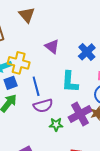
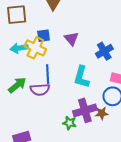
blue square: (11, 83) -> (44, 36), moved
purple semicircle: (43, 106) -> (40, 90), moved
green star: (56, 124) -> (69, 123), moved

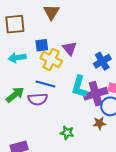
yellow cross: (35, 48) -> (51, 59), moved
blue line: (48, 74) -> (45, 84), turned -72
purple cross: (85, 110) -> (96, 94), moved

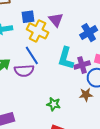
blue line: (45, 84) -> (32, 55), turned 42
purple cross: (96, 94) -> (82, 65), size x0.7

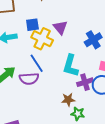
purple cross: (82, 65) -> (85, 82), moved
brown star: (86, 95) -> (68, 100), moved
green star: (54, 104) -> (78, 114), moved

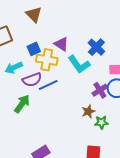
blue line: (37, 63) -> (48, 85), turned -66
cyan L-shape: (71, 66) -> (79, 64), moved, turned -35
purple semicircle: (29, 79) -> (32, 80), moved

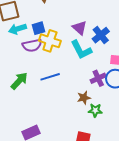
purple triangle: (61, 44) -> (80, 28), moved
cyan arrow: (14, 68) -> (18, 29), moved
purple semicircle: (32, 80) -> (32, 45), moved
blue line: (48, 85) -> (50, 77), moved

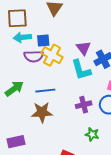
purple cross: (98, 78) -> (84, 105), moved
brown star: (84, 98) -> (42, 112), moved, size x1.5
green star: (95, 110) -> (92, 134), moved

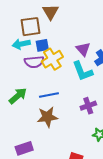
brown square: (17, 18) -> (31, 27), moved
yellow cross: (52, 55) -> (52, 59), turned 35

